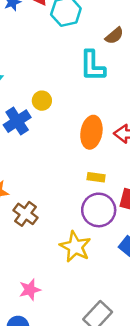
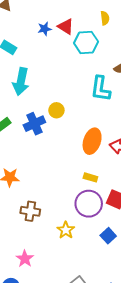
brown cross: (25, 214) -> (30, 211), moved, turned -36
yellow star: (75, 247) -> (66, 230), size x0.7
pink star: (30, 290) -> (25, 259), turned -30

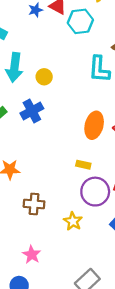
yellow circle: (56, 110) -> (44, 77), moved
yellow rectangle: (90, 177) -> (83, 165), moved

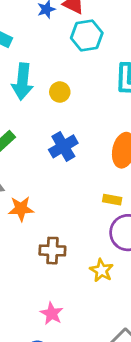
cyan hexagon: (80, 21) -> (87, 35), moved
blue cross: (32, 111) -> (63, 146), moved

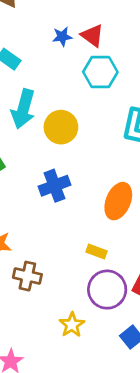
yellow circle: (60, 92) -> (61, 127), size x1.5
brown cross: (52, 251) -> (27, 276), moved

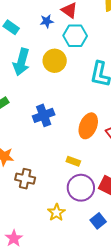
blue star: (62, 37) -> (47, 21), moved
yellow circle: (61, 127) -> (55, 61), moved

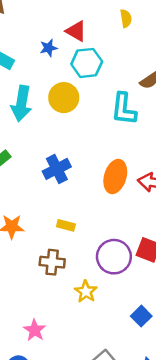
yellow rectangle: (73, 161) -> (66, 225), moved
brown cross: (25, 179) -> (52, 262), moved
blue square: (98, 221) -> (141, 316), moved

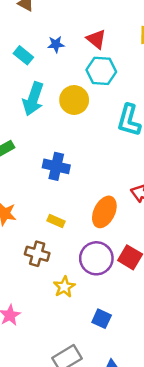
blue star: (49, 48) -> (56, 44), moved
blue cross: (57, 169) -> (56, 166), turned 30
orange ellipse: (115, 177) -> (104, 212), moved
blue square: (141, 316) -> (102, 319), moved, turned -30

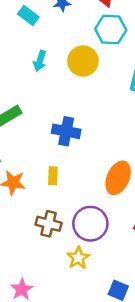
cyan arrow: (33, 99) -> (40, 61), size x0.6
yellow rectangle: (56, 221) -> (53, 176), moved, turned 70
purple circle: (96, 258) -> (90, 224), moved

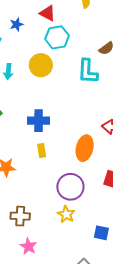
yellow rectangle: (53, 176) -> (42, 151), moved
brown cross: (49, 224) -> (20, 216), moved

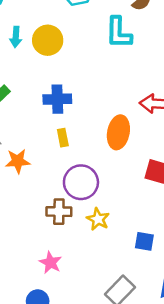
yellow circle: (41, 65) -> (48, 40), moved
purple circle: (70, 187) -> (81, 182), moved
brown cross: (20, 216) -> (59, 212), moved

